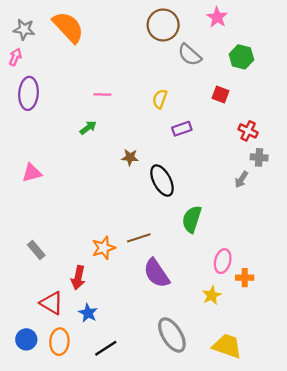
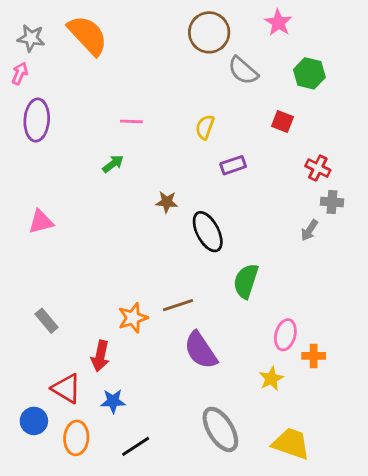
blue star: (88, 313) -> (113, 401), turned -30
blue circle: (26, 339) -> (34, 421), moved

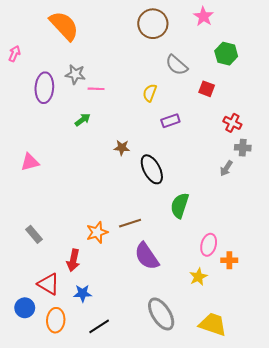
gray star: (31, 38) -> (75, 74), moved
gray semicircle: (243, 71) -> (177, 65), moved
purple ellipse: (37, 120) -> (44, 88), moved

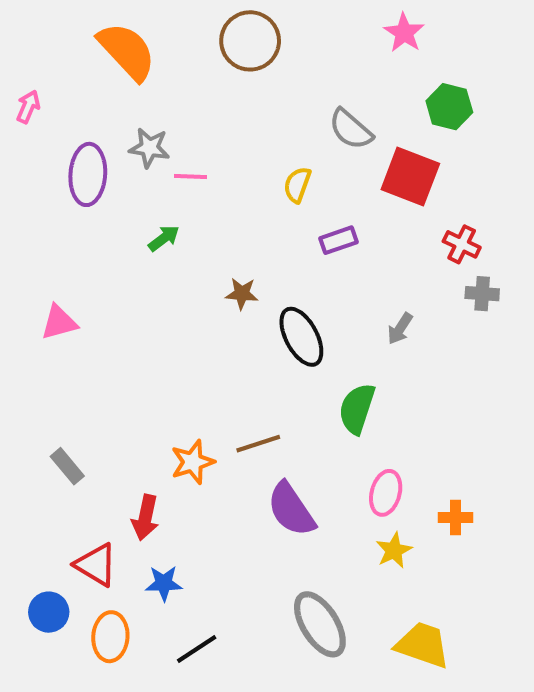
brown circle: (153, 24) -> (250, 41), moved
red square: (207, 89) -> (410, 177), size x1.8
gray arrow: (226, 168) -> (400, 329), moved
pink ellipse: (209, 245) -> (386, 493), moved

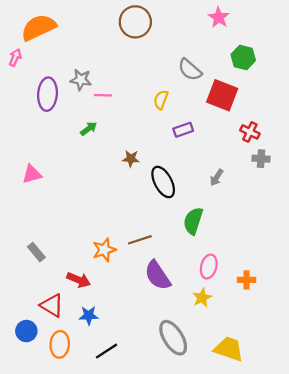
orange semicircle: (127, 51) -> (39, 27), moved, turned -72
red arrow: (145, 518) -> (79, 280), turned -80
yellow star: (394, 550) -> (202, 298), moved

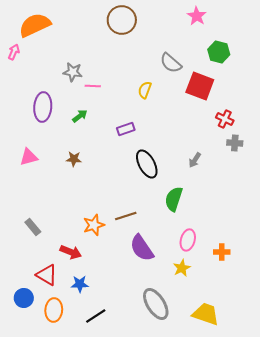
purple ellipse: (47, 94) -> (43, 107), moved
purple rectangle: (183, 130) -> (126, 129), moved
brown star: (131, 159) -> (74, 159), moved

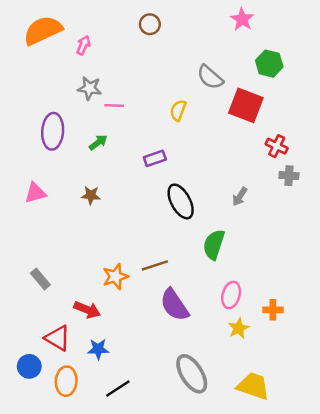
brown circle: (122, 20) -> (150, 24), size x0.6
pink arrow: (14, 52) -> (83, 45), moved
yellow star: (182, 268) -> (238, 328), moved

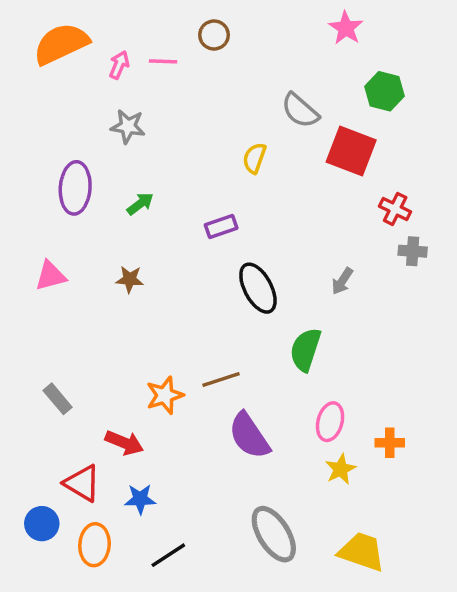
pink line: (114, 105) -> (163, 61), moved

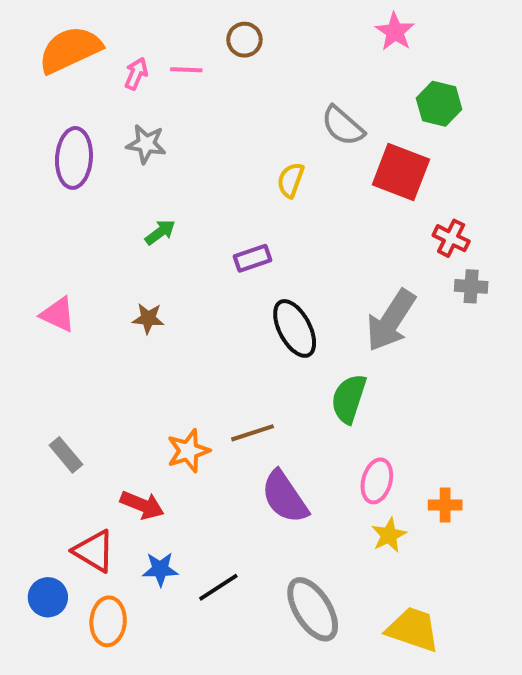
purple ellipse: (75, 188) -> (74, 158), moved
pink triangle: (51, 276) -> (58, 314), turned 40
gray arrow: (342, 281) -> (391, 320), size x2.0
black line: (168, 555) -> (218, 587), moved

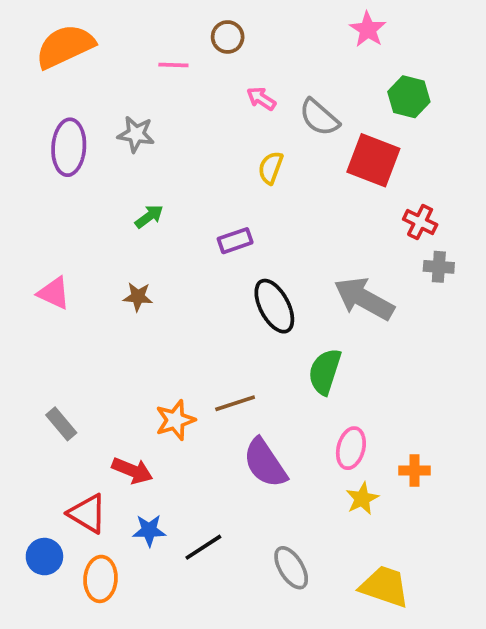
pink arrow: (136, 74) -> (261, 99), moved, turned -80
gray arrow: (391, 320) -> (364, 299), turned 86
gray ellipse: (313, 609) -> (291, 568), size x0.7

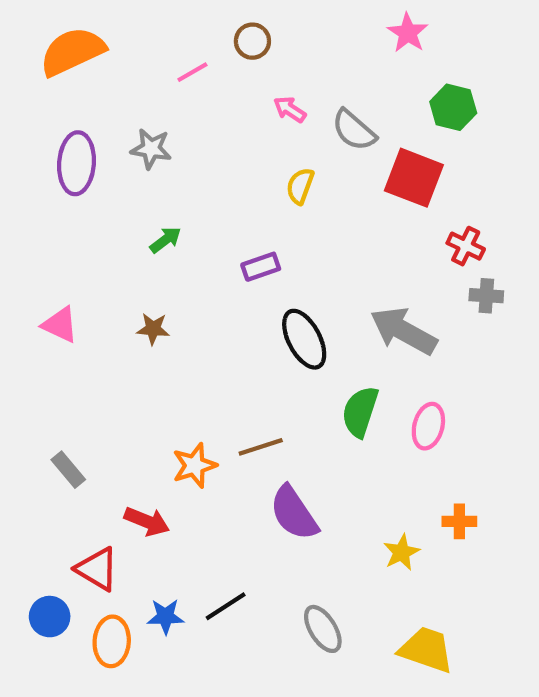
pink line: (173, 65) -> (192, 72), turned -32
pink ellipse: (351, 448) -> (428, 426), moved
blue star: (149, 530) -> (166, 617), moved

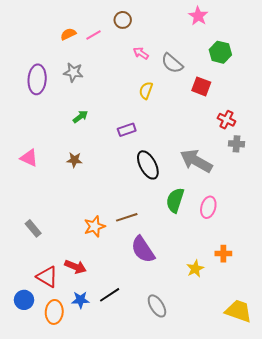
orange semicircle: (72, 51) -> (68, 34), moved, size x0.5
red square: (414, 178) -> (201, 86), size x0.7
red arrow: (147, 521) -> (75, 267), moved
yellow trapezoid: (426, 650) -> (239, 311), moved

